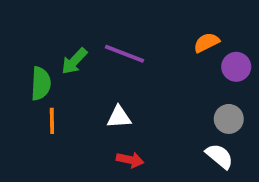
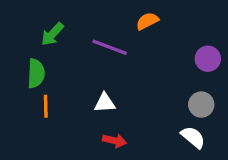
orange semicircle: (206, 43) -> (147, 21), moved
green arrow: (74, 61) -> (52, 34), moved

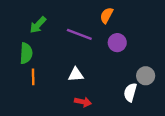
orange semicircle: (147, 21) -> (107, 15), turned -35
purple circle: (208, 59) -> (117, 43), moved
white semicircle: (193, 137) -> (130, 92), moved, turned -114

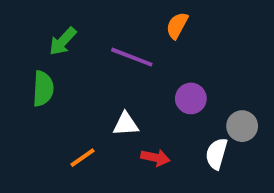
purple circle: (117, 43) -> (191, 98), moved
orange line: (33, 77) -> (82, 158), moved, turned 56
red arrow: (83, 102) -> (155, 158), moved

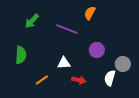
green semicircle: (43, 89) -> (21, 55), moved

